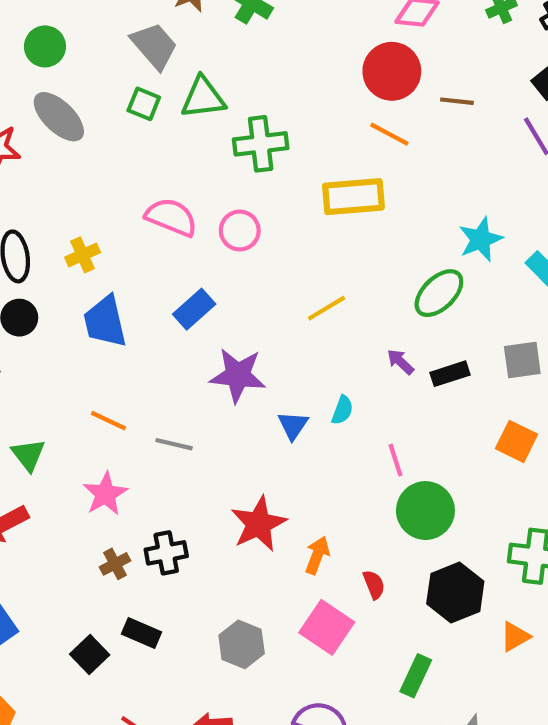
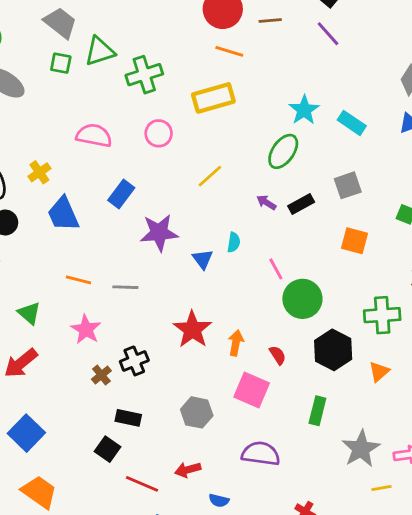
pink circle: (240, 231) -> (159, 133), moved
black square: (90, 654) -> (108, 449), moved

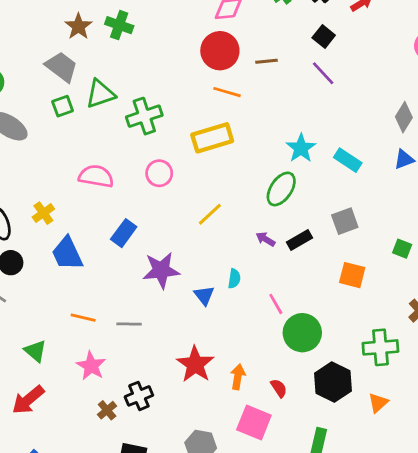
green square: (61, 63) -> (63, 106), turned -30

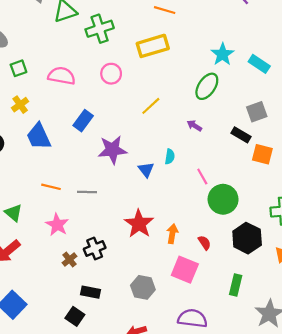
green square: (63, 106) -> (19, 68), moved
black rectangle: (299, 240) -> (241, 135), moved, turned 60

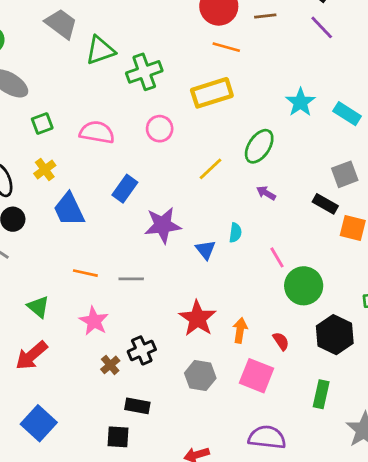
green ellipse: (207, 86) -> (259, 146), moved
gray hexagon: (143, 287) -> (200, 376), moved
black square: (75, 316) -> (118, 437), turned -30

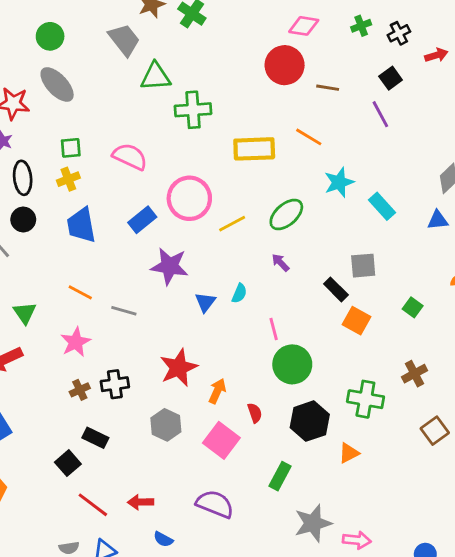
orange line: (226, 47) -> (309, 137), moved
green square: (42, 123) -> (71, 148), moved
pink circle: (160, 129) -> (189, 198), moved, size x1.6
black square: (118, 437) -> (68, 463), turned 30

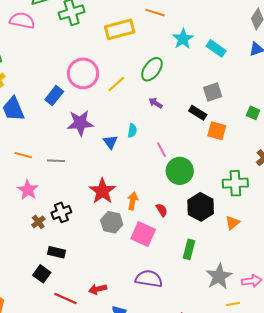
pink semicircle: (130, 157) -> (22, 21), moved
gray hexagon: (166, 425) -> (112, 222), moved

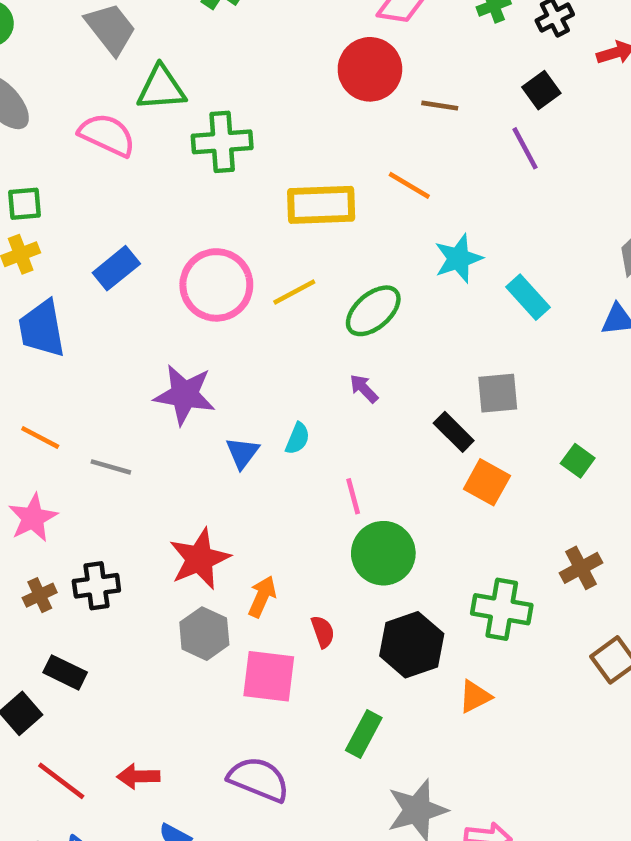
yellow line: (116, 84) -> (294, 292), moved
blue rectangle: (54, 96) -> (116, 268), moved
pink square: (143, 234) -> (269, 676), turned -30

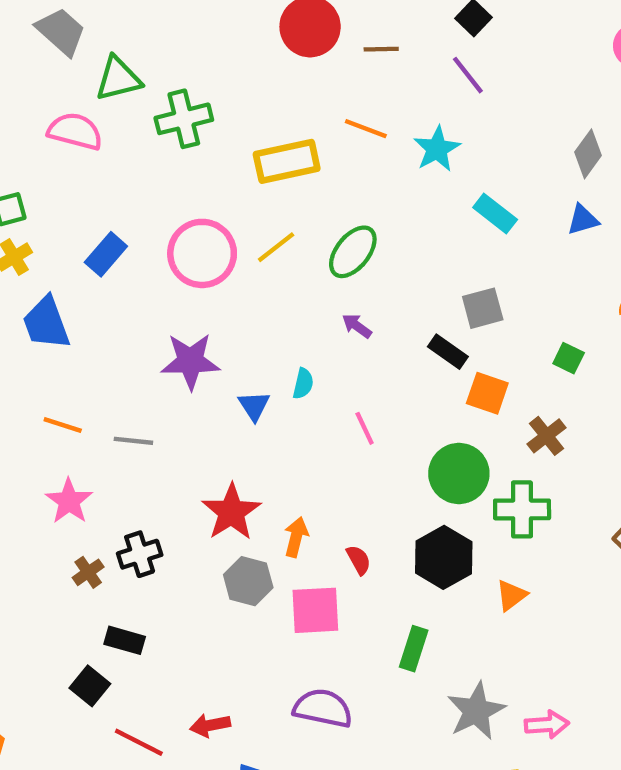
cyan star: (458, 259) -> (437, 149), moved
green circle: (383, 553) -> (459, 473), moved
brown cross: (581, 568) -> (546, 436), moved

